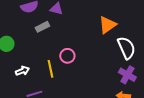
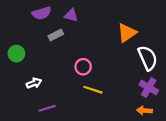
yellow line: (50, 69) -> (93, 90), moved, turned -60

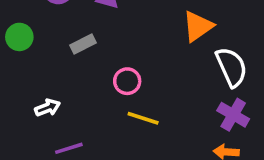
gray rectangle: (56, 35) -> (83, 44), moved
green circle: (16, 54) -> (19, 37), moved

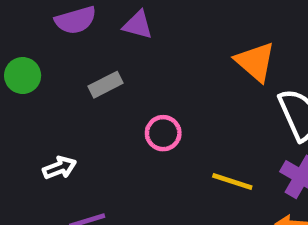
orange triangle: (198, 26) -> (255, 62), turned -44
yellow line: (143, 118) -> (232, 182), moved

